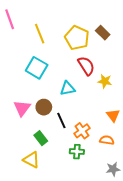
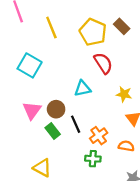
cyan square: (37, 68) -> (30, 65), moved
yellow star: (105, 81) -> (124, 94), moved
green rectangle: (41, 138) -> (53, 131), moved

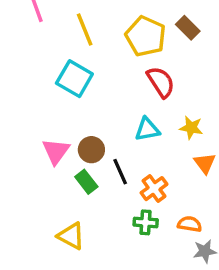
cyan square: (30, 65) -> (74, 79), moved
cyan triangle: (83, 88) -> (147, 129), moved
orange semicircle: (126, 146) -> (190, 224), moved

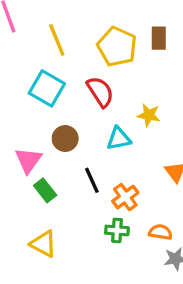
brown rectangle: (188, 28) -> (159, 38), turned 45
red semicircle: (161, 82) -> (100, 92), moved
yellow star: (191, 128) -> (149, 115), moved
brown circle: (91, 150) -> (65, 139), moved
green rectangle: (86, 182) -> (45, 190), moved

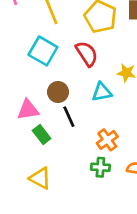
pink triangle: (28, 160) -> (28, 110), turned 45
black line: (92, 180) -> (69, 117), moved

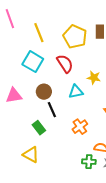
pink triangle: (28, 110) -> (14, 96), moved
green rectangle: (42, 134) -> (39, 128), moved
green cross: (100, 167) -> (89, 162), moved

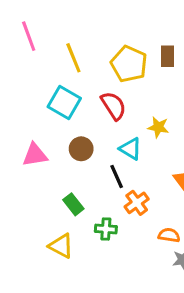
cyan triangle: (76, 92) -> (130, 149), turned 42
black line: (52, 110) -> (117, 177), moved
green cross: (89, 162) -> (106, 229), moved

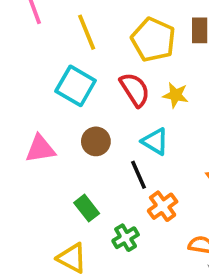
yellow star: (158, 127) -> (175, 95), moved
green cross: (106, 229) -> (126, 238), turned -35

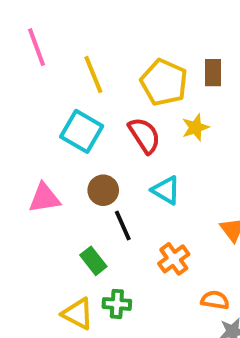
yellow star: (175, 95) -> (195, 127), moved, turned -30
black line: (138, 175) -> (123, 226), moved
green cross: (126, 238) -> (117, 304), moved, turned 35

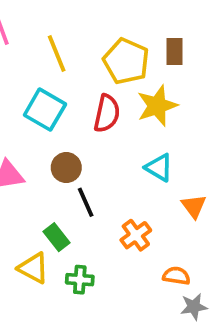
yellow star: (195, 127) -> (157, 106), size x1.5
red semicircle: (144, 135) -> (107, 113), turned 45
cyan triangle: (166, 190) -> (159, 168), moved
yellow triangle: (78, 314) -> (33, 268), moved

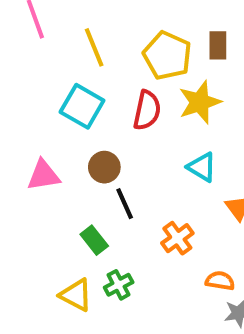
yellow triangle: (33, 268) -> (76, 295), moved
green cross: (80, 280) -> (119, 285), turned -32

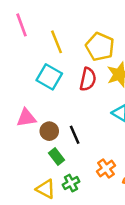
brown circle: (104, 167) -> (49, 131), moved
orange cross: (177, 238) -> (106, 169), moved

